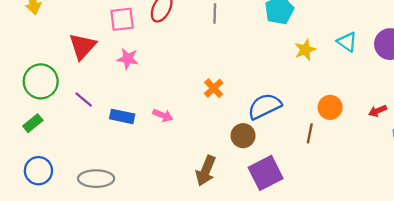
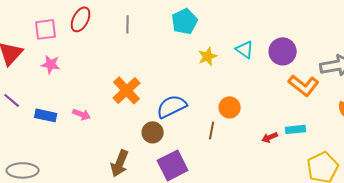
orange cross: (214, 88) -> (127, 90), size x1.6
red arrow: (378, 111) -> (270, 137), moved

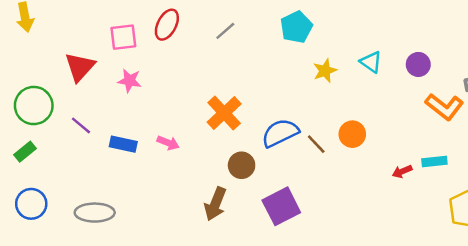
gray line: (128, 24) -> (225, 31), turned 48
purple circle: (283, 51) -> (418, 64), size x0.7
brown line: (212, 130) -> (316, 144), moved, turned -54
brown circle: (153, 132) -> (242, 165), moved

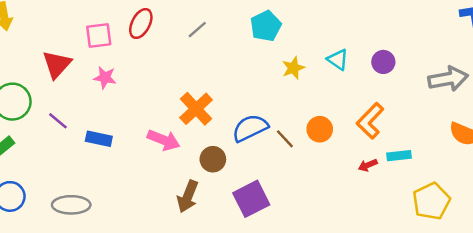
orange L-shape: (444, 107) -> (370, 121), moved, turned 96
pink arrow: (168, 143) -> (164, 140), moved, size x1.5

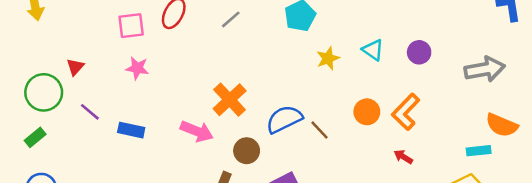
red triangle: (57, 64) -> (75, 67), moved, size x0.6
orange circle: (320, 129) -> (367, 112), moved
cyan rectangle: (399, 156) -> (479, 151), moved
red arrow: (368, 165) -> (403, 157), turned 54

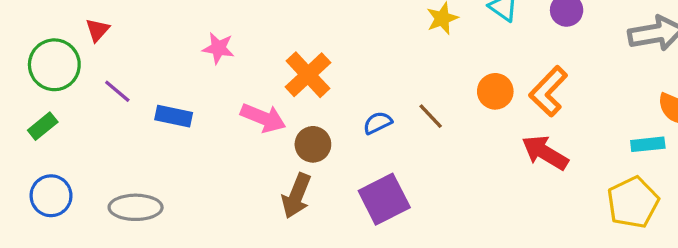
pink star: (137, 68) -> (218, 48), moved
blue semicircle: (284, 119) -> (378, 123), moved, size x0.6
brown circle: (247, 151) -> (313, 144), moved
red arrow: (403, 157) -> (545, 153), size x1.8

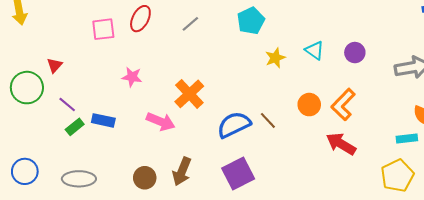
blue semicircle: (378, 123) -> (234, 125), size x1.8
green rectangle: (43, 126) -> (75, 127), moved
brown circle: (313, 144) -> (145, 178), moved

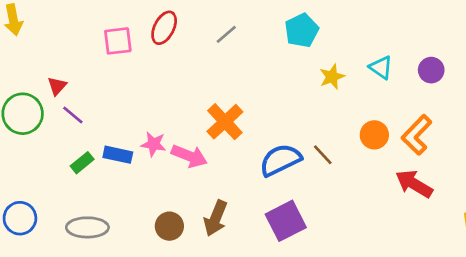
pink star: (132, 77) -> (154, 144), moved
purple line: (67, 105) -> (73, 115), moved

